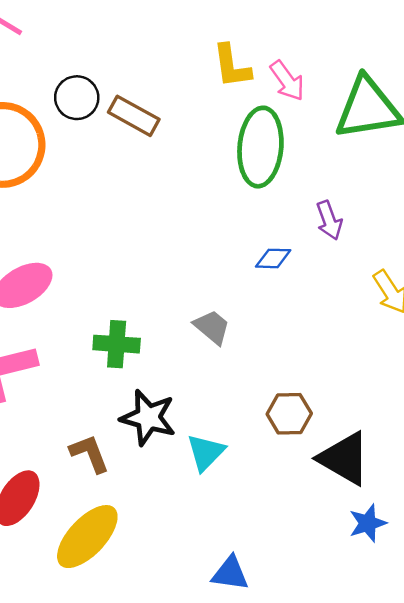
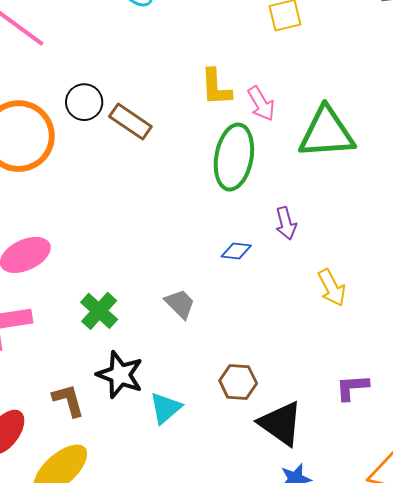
green cross: (117, 344) -> (99, 311), turned 33

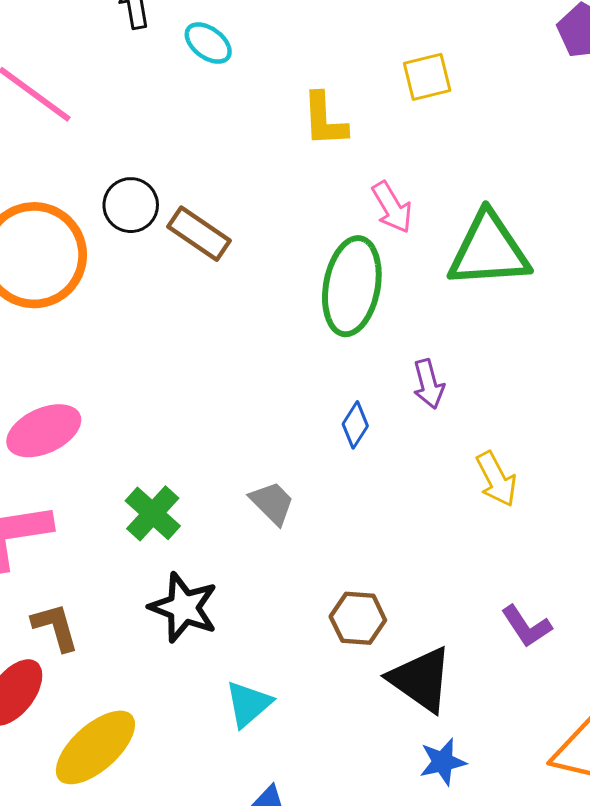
yellow L-shape: (216, 87) -> (324, 120), moved
blue diamond: (236, 251) -> (355, 425), turned -64
purple L-shape: (352, 387) -> (526, 626), turned -120
brown L-shape: (68, 400) -> (55, 627), moved
cyan triangle: (165, 408) -> (248, 704), moved

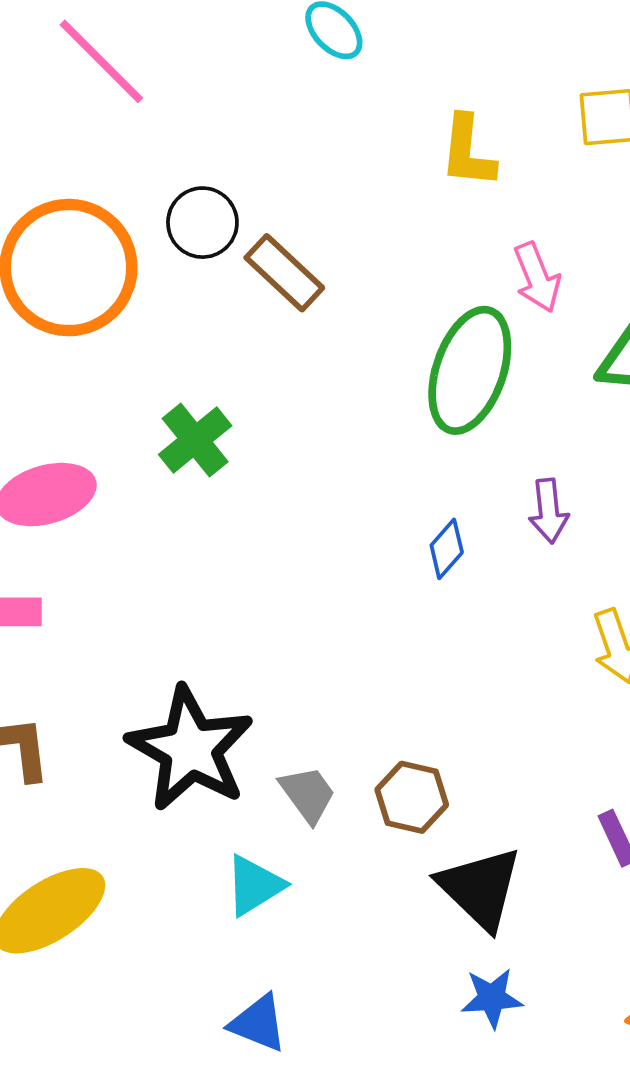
gray trapezoid: (272, 503) -> (308, 794), moved
green cross: (153, 513) -> (195, 440), moved
black star: (184, 607) -> (190, 749), size x1.4

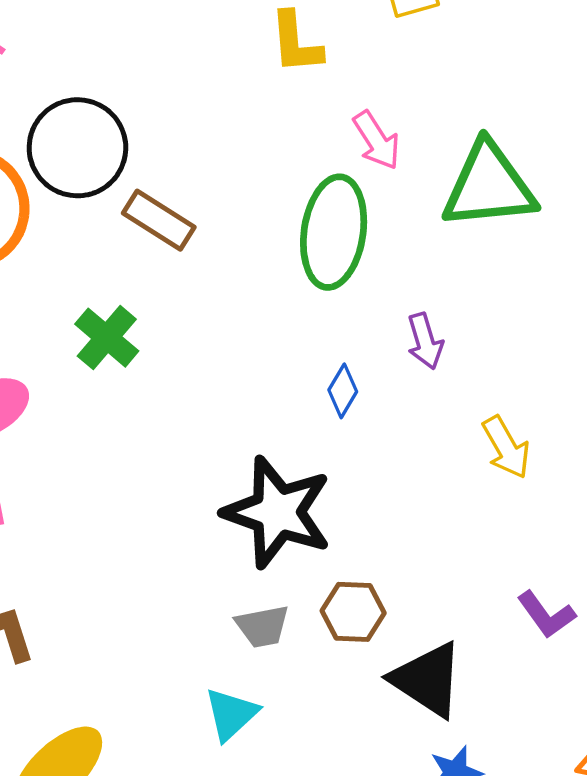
black circle: (202, 223) -> (77, 148), size x1.6
brown rectangle: (284, 273) -> (159, 220), moved
black star: (190, 749) -> (277, 512), moved
gray trapezoid: (308, 794) -> (262, 626), turned 126

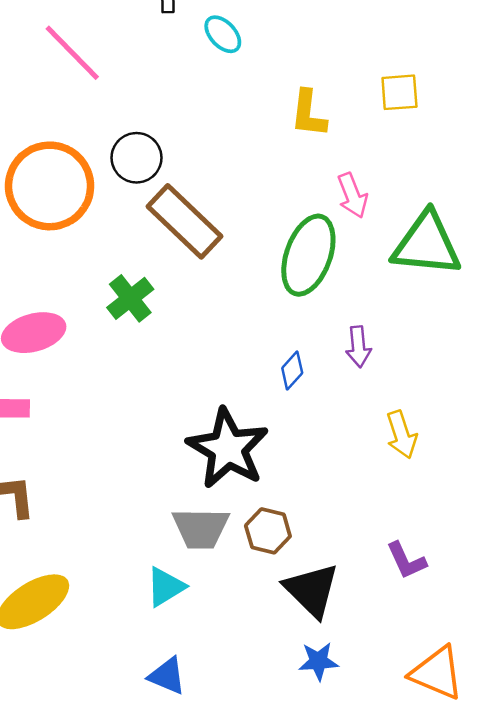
black circle: (77, 148) -> (136, 158), size x0.7
brown rectangle: (159, 220) -> (184, 221), size x1.5
gray trapezoid: (262, 626) -> (201, 528), size x1.4

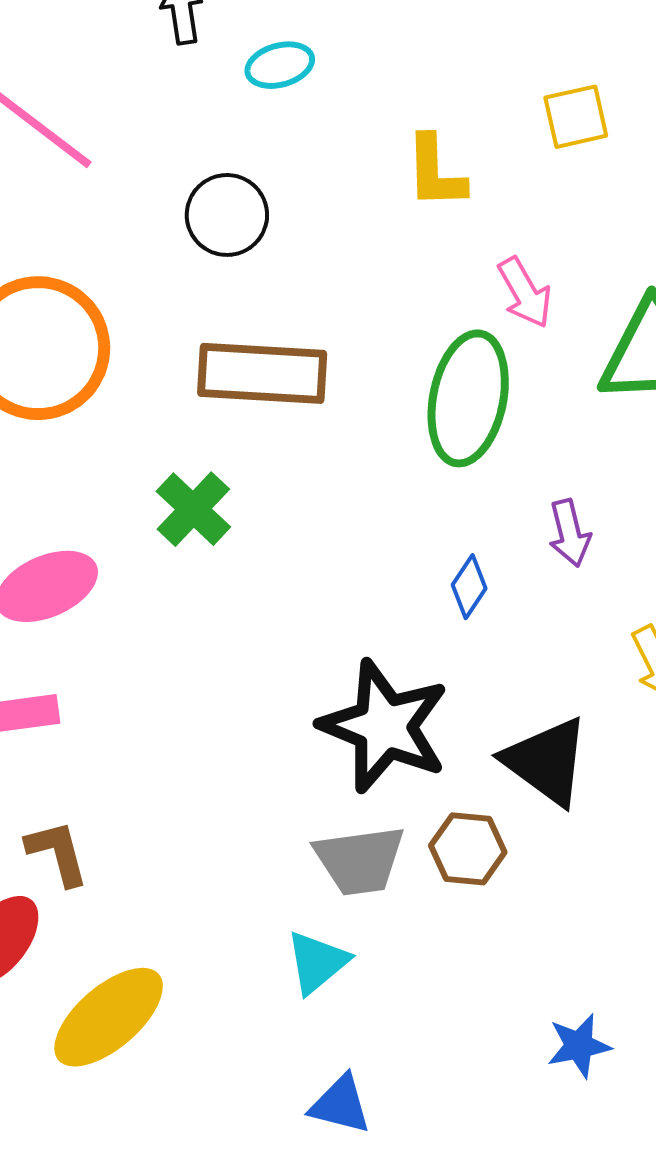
cyan ellipse: (223, 34) -> (280, 65), turned -54
black circle: (136, 158) -> (227, 215), moved
brown rectangle: (184, 221) -> (262, 373), turned -32
black triangle: (312, 590) -> (546, 761), moved

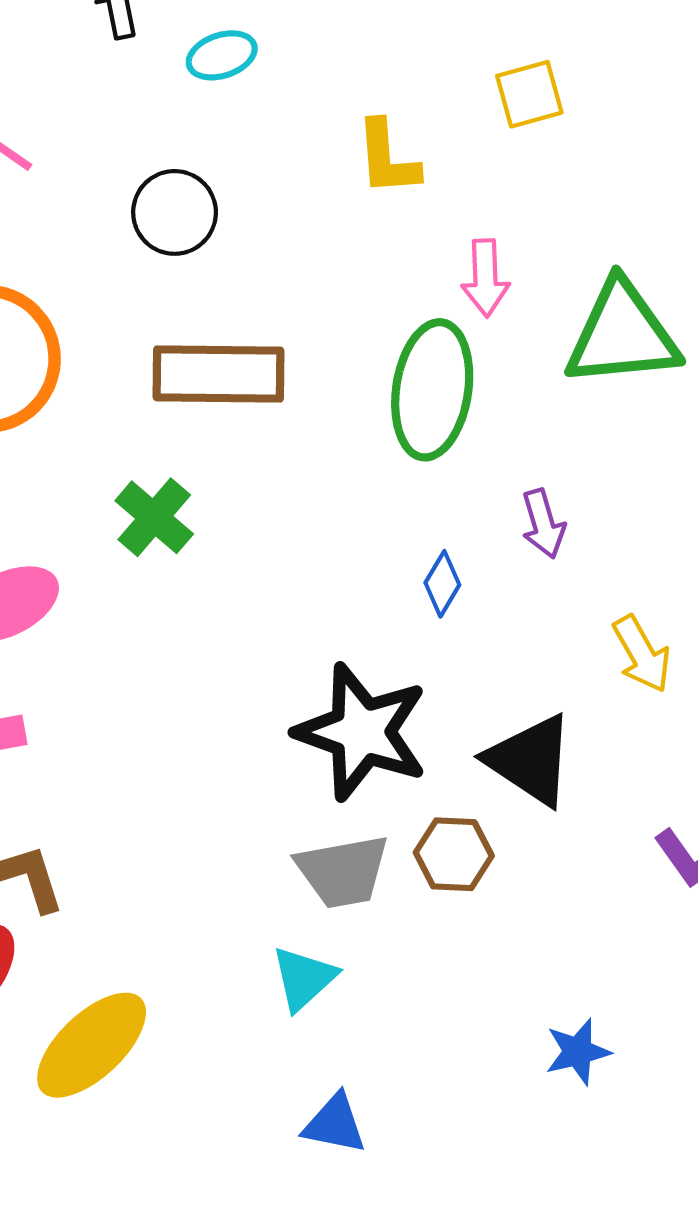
pink arrow: (525, 293) -> (485, 278), turned 30

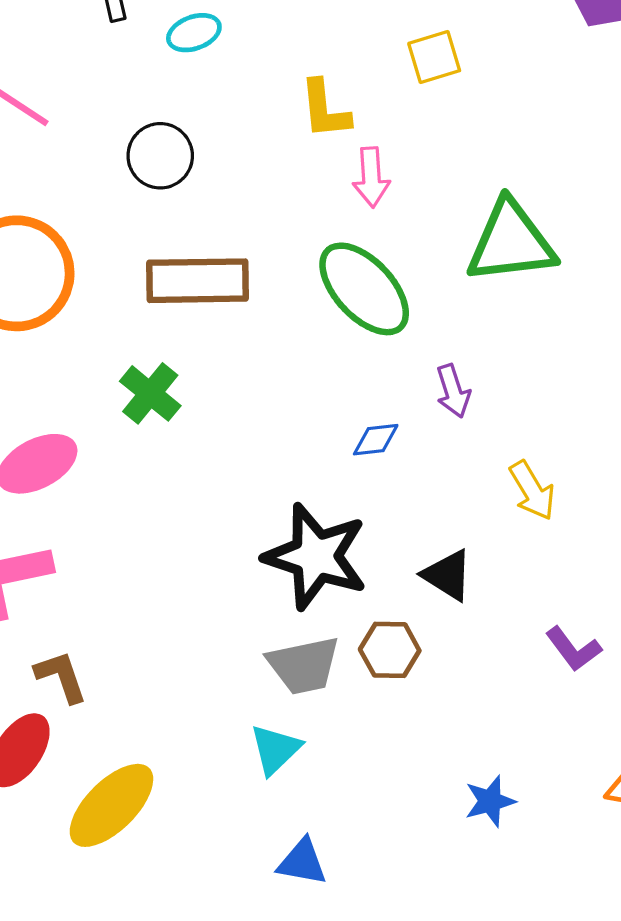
pink arrow: (485, 278) -> (371, 177), moved
green ellipse: (432, 390) -> (364, 289), turned -50
blue diamond: (442, 584) -> (376, 440), turned 54
black triangle: (530, 760) -> (448, 575), size x0.7

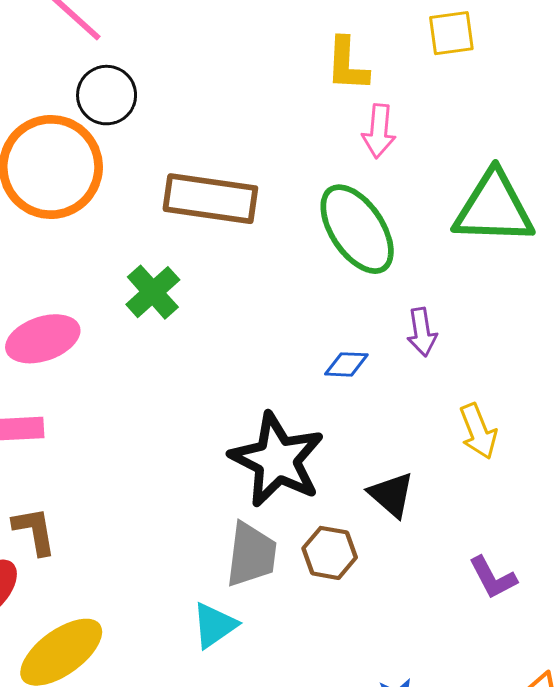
black circle: (160, 156) -> (107, 95), moved
gray trapezoid: (304, 665) -> (251, 555), turned -80

